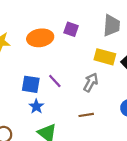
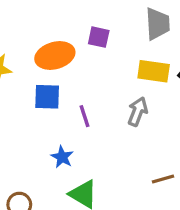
purple line: (55, 81) -> (85, 116), turned 32
blue square: (31, 84) -> (47, 97), moved
brown line: (86, 115) -> (163, 179), moved

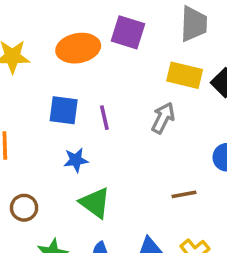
purple square: (99, 37) -> (128, 32), size x1.4
blue square: (47, 97) -> (64, 110), moved
blue star: (62, 157) -> (76, 160), turned 30

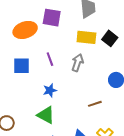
purple line: (104, 118) -> (50, 59), moved
blue star: (76, 160) -> (50, 90), moved

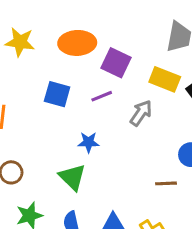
purple square: (52, 18) -> (116, 63), moved
purple line: (50, 59) -> (102, 96), turned 72
brown line: (95, 104) -> (166, 183), moved

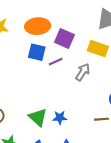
blue square: (57, 94) -> (37, 52), moved
blue star: (89, 142) -> (60, 118), moved

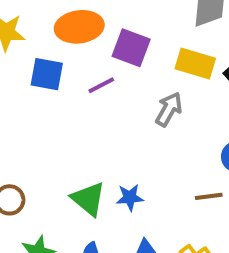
blue square: (37, 52) -> (47, 74), moved
purple line: (56, 62) -> (101, 85), moved

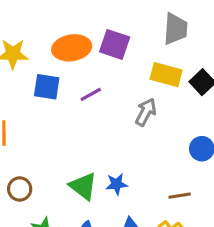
purple square: (131, 48) -> (115, 44), moved
brown line: (209, 196) -> (180, 196), moved

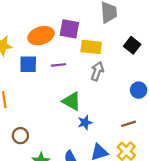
yellow rectangle: (166, 75) -> (91, 47), moved
purple line: (91, 94) -> (59, 65), turned 32
green triangle: (83, 186) -> (72, 101), moved

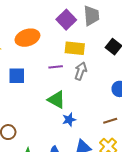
purple square: (69, 29) -> (66, 20), moved, turned 36
blue square: (28, 64) -> (17, 76), moved
purple line: (59, 65) -> (56, 67), moved

